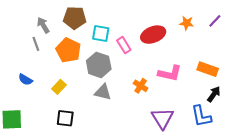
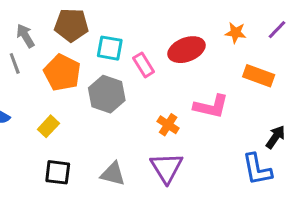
orange rectangle: (208, 69) -> (259, 76), moved
gray triangle: (103, 92) -> (113, 174), moved
purple triangle: (163, 118) -> (167, 168), moved

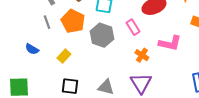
gray line: (15, 63) -> (47, 22), moved
pink rectangle: (144, 65) -> (133, 27), moved

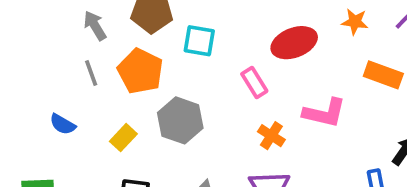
gray hexagon: (102, 35) -> (180, 120), moved

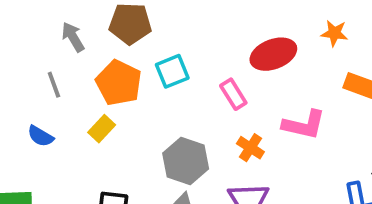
cyan square: (199, 41) -> (172, 71), moved, turned -32
gray line: (91, 73) -> (54, 85), moved
gray hexagon: (180, 120) -> (186, 161), moved
yellow rectangle: (123, 138) -> (102, 129), moved

